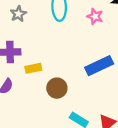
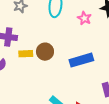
brown circle: (57, 88) -> (45, 52), moved

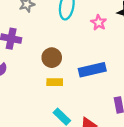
yellow rectangle: (26, 54) -> (55, 82), moved

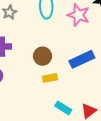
pink star: (99, 23) -> (78, 15), size x1.5

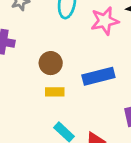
pink star: (78, 15) -> (105, 21), turned 30

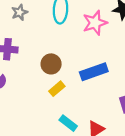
yellow rectangle: (55, 92) -> (57, 89), turned -35

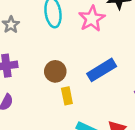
yellow rectangle: (57, 89) -> (67, 96), turned -49

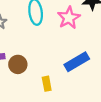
brown circle: (55, 71) -> (18, 64), moved

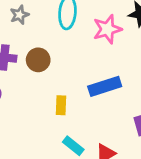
brown circle: (18, 64) -> (38, 60), moved

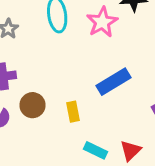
brown circle: (38, 60) -> (32, 105), moved

